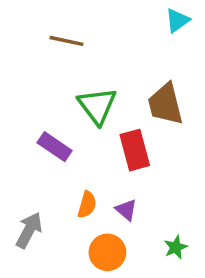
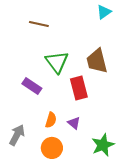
green star: (176, 247) -> (103, 145), size x1.6
orange circle: (107, 252) -> (52, 148), moved

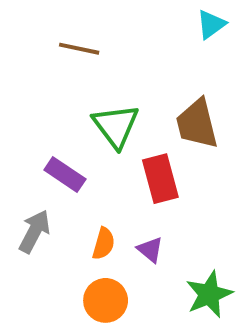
gray arrow: (17, 135) -> (35, 231), moved

